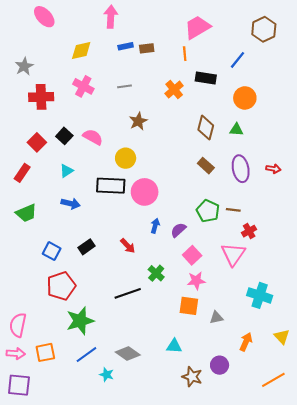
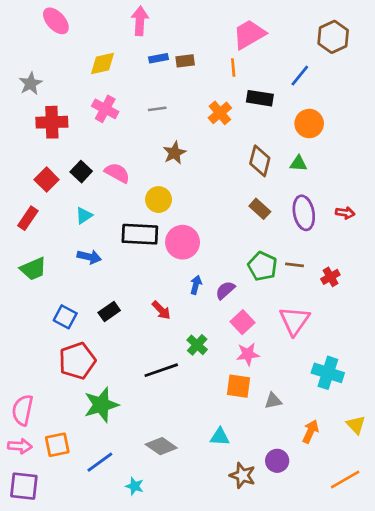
red cross: (249, 231) -> (330, 277), moved
blue line: (86, 355) -> (100, 462), moved
cyan star: (107, 375) -> (135, 486), moved

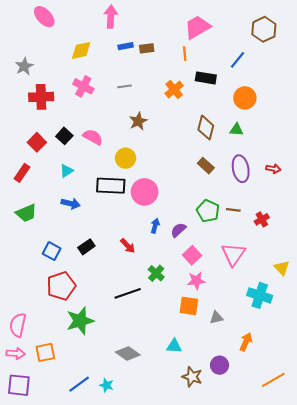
yellow triangle: (356, 425) -> (282, 268), moved
blue line: (100, 462) -> (79, 384), moved

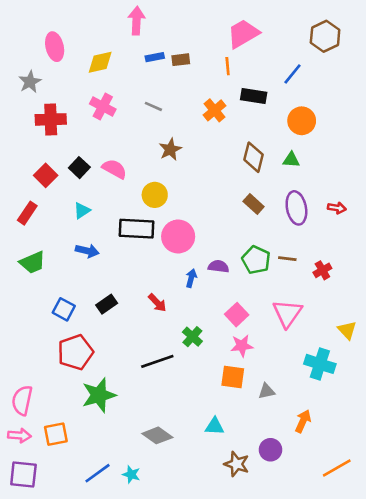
pink ellipse: (44, 17) -> (55, 47), moved, turned 30
gray line: (124, 86) -> (153, 106), turned 32
purple semicircle: (178, 230) -> (218, 266), moved, turned 49

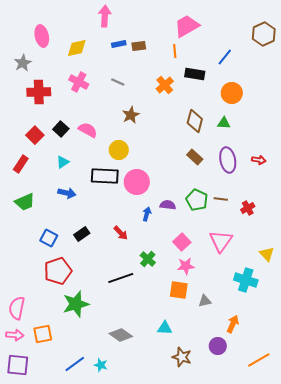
brown hexagon: (325, 36) -> (264, 34), moved
purple circle: (270, 450) -> (218, 346), moved

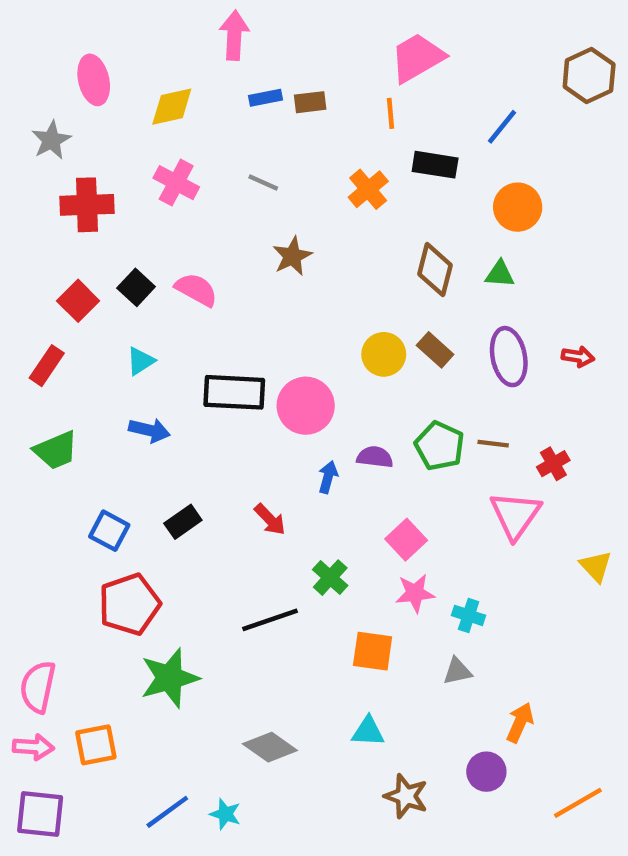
yellow circle: (119, 150) -> (384, 354), moved
pink triangle: (221, 241) -> (515, 515), moved
cyan cross: (246, 280) -> (469, 615), moved, size x0.6
orange square: (179, 290) -> (373, 651), moved

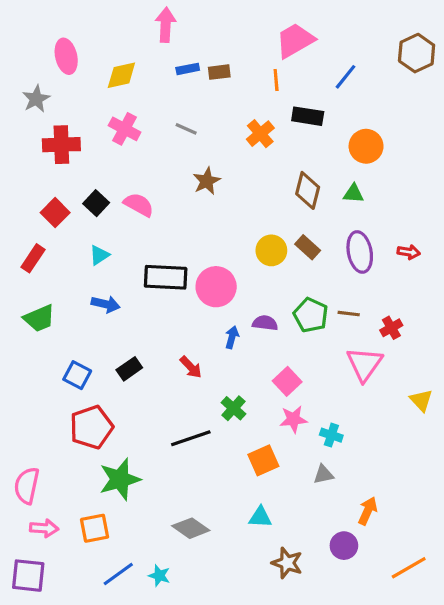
blue line: (502, 127) -> (346, 77), moved
orange square: (373, 651) -> (263, 460), turned -32
orange square: (96, 745) -> (95, 528), moved
pink arrow: (33, 747) -> (44, 528), moved

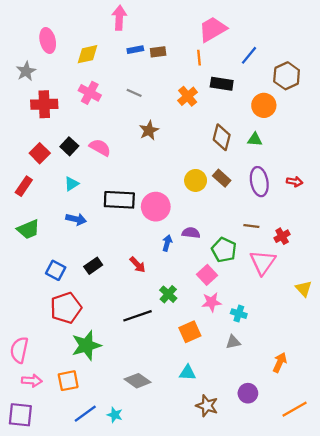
brown hexagon: (417, 53) -> (287, 76), moved
green pentagon: (311, 315) -> (224, 250), moved
orange arrow: (368, 511) -> (280, 362), moved

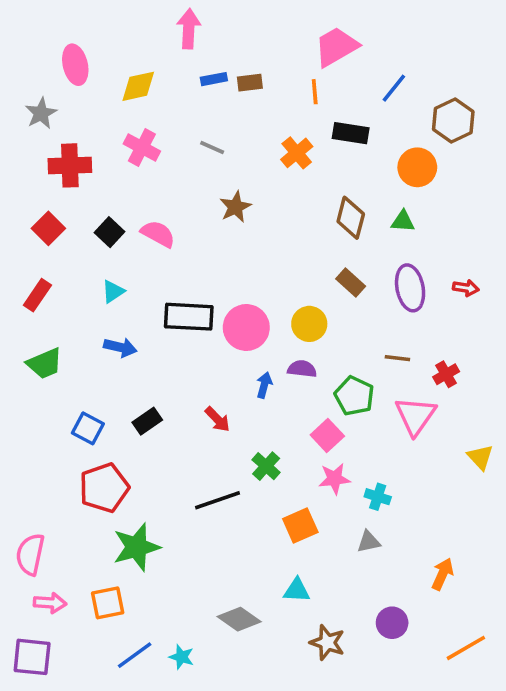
red square: (40, 153) -> (48, 228), moved
yellow circle: (196, 180) -> (309, 324), moved
gray diamond: (138, 381) -> (239, 619), moved

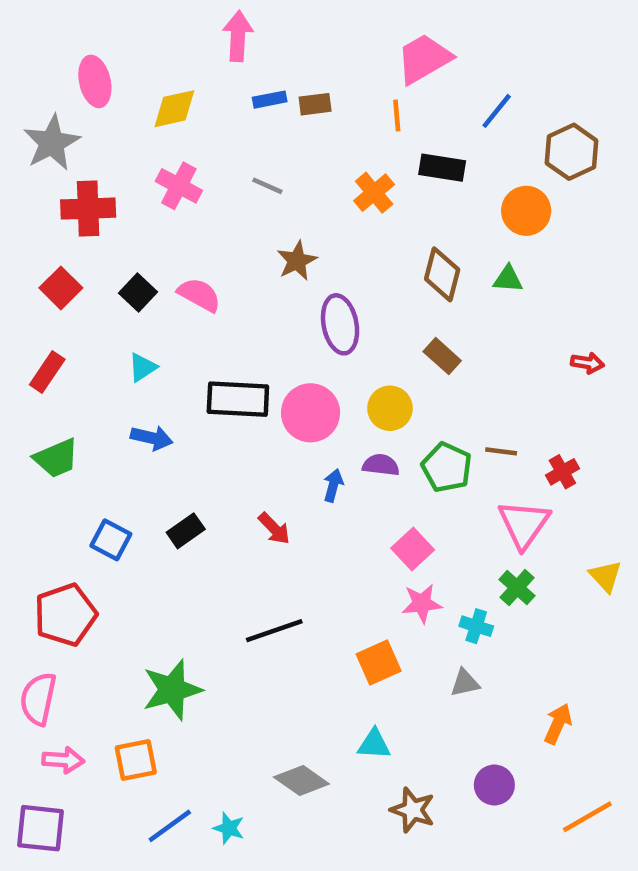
gray star: (41, 113) -> (52, 143), size x1.4
purple ellipse: (410, 288) -> (340, 324), moved
green pentagon: (354, 396) -> (447, 467), moved
green cross: (266, 466) -> (517, 588), moved
red pentagon: (104, 488) -> (65, 615), moved

